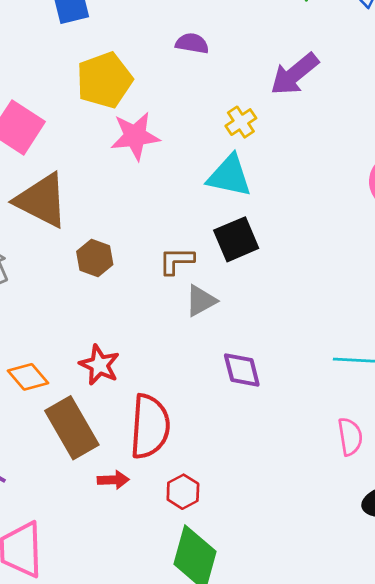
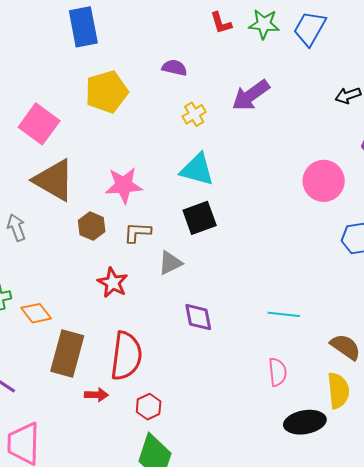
yellow cross: (241, 122) -> (194, 114), moved
pink star: (135, 136) -> (124, 185), moved
brown L-shape: (176, 261) -> (137, 232), moved
red star: (99, 365) -> (113, 283), moved
brown rectangle: (72, 428) -> (67, 354), turned 42

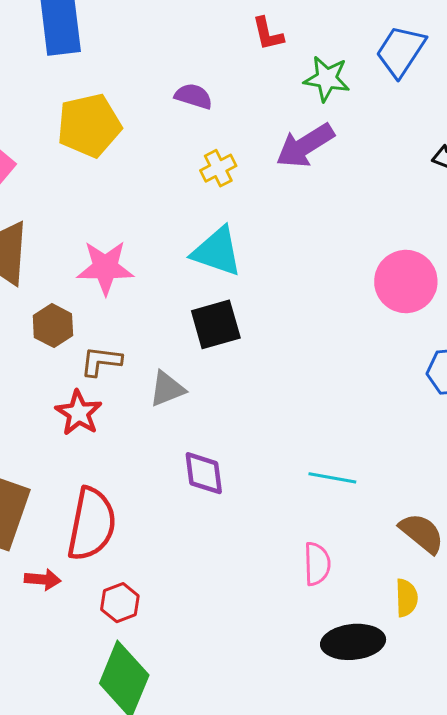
green star: (264, 24) -> (327, 79), moved
brown L-shape: (137, 232) -> (101, 361), moved
yellow semicircle: (338, 391) -> (406, 598), size x0.7

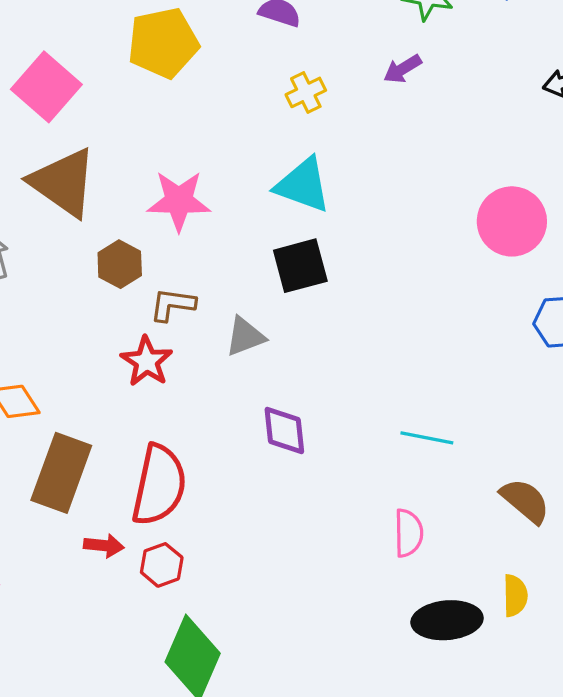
purple arrow: (305, 146) -> (403, 69), size x0.6
yellow semicircle: (406, 598) -> (515, 596), moved
red hexagon: (120, 603) -> (162, 565), moved

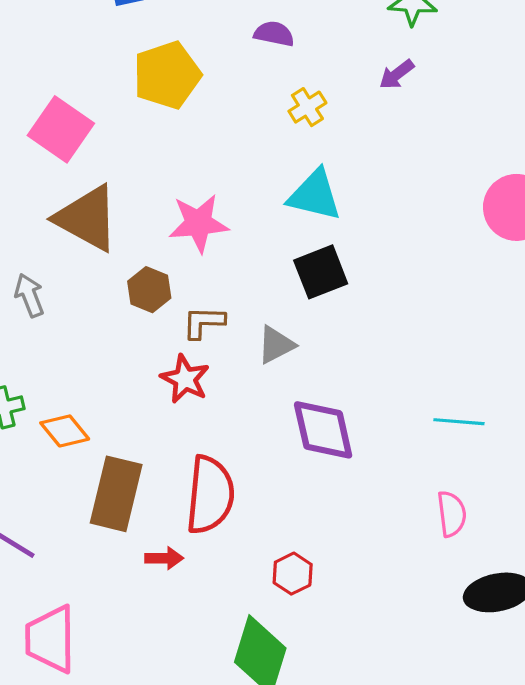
purple diamond: (284, 431) -> (323, 430), size x1.4
red hexagon: (162, 565) -> (293, 574), moved

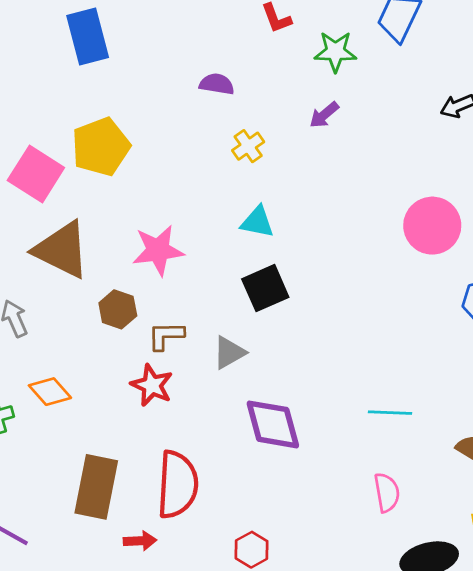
yellow pentagon: (167, 75) -> (101, 147), moved
cyan triangle: (315, 195) -> (257, 222), size x0.7
orange diamond: (65, 431) -> (50, 392), moved

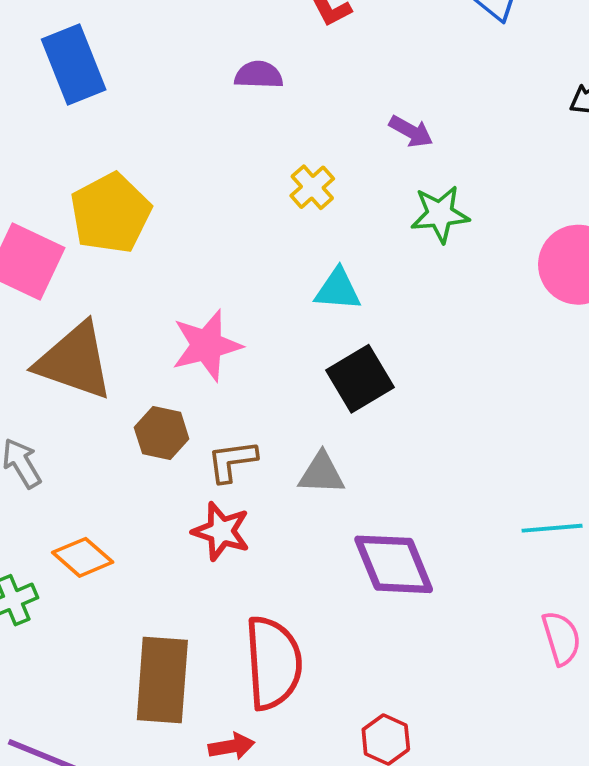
green star: (335, 52) -> (440, 214), moved
purple semicircle: (217, 84) -> (259, 75), moved
purple arrow: (324, 115) -> (411, 131), turned -104
gray triangle: (229, 353) -> (322, 473), turned 39

